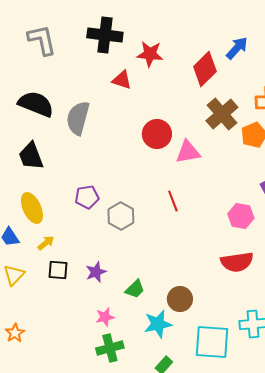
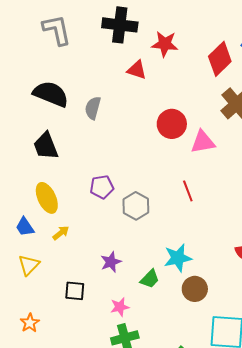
gray semicircle: (78, 118) -> (93, 108), size x0.7
black square: (58, 270) -> (75, 291), moved
cyan star: (158, 324) -> (178, 258), moved

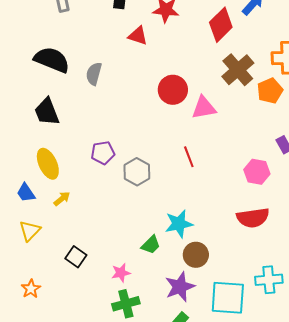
purple star: (111, 262) -> (180, 287), moved, size x1.4
black square: (75, 291) -> (76, 257), turned 30

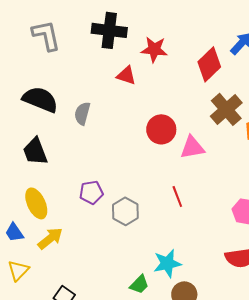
yellow arrow: (62, 199) -> (50, 238), size x1.5

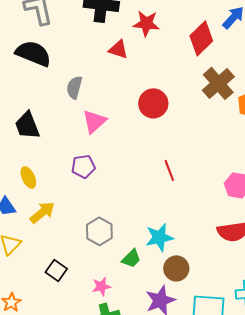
black semicircle: (40, 99) -> (33, 53), moved
pink triangle: (192, 147) -> (94, 121), moved, turned -32
yellow ellipse: (36, 203) -> (28, 177), size x0.7
gray hexagon: (125, 211) -> (99, 231), moved

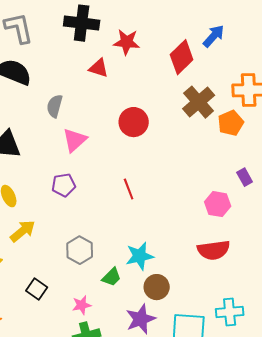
red line: (169, 170) -> (129, 189), moved

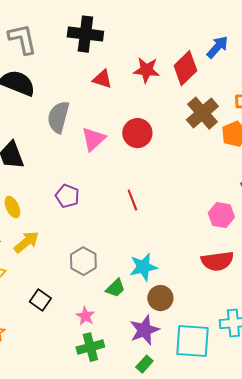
red star: (127, 42) -> (146, 70), moved
gray semicircle: (55, 106) -> (58, 117), size x1.4
pink triangle: (75, 140) -> (93, 139), moved
purple pentagon: (64, 185) -> (67, 196), turned 30
pink star: (82, 305) -> (85, 316), turned -30

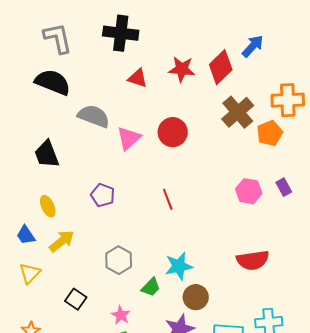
gray semicircle: (58, 117) -> (94, 116), turned 96
pink hexagon: (221, 215) -> (249, 191), moved

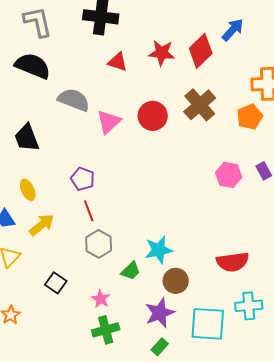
brown cross: (238, 112) -> (200, 105), moved
red line: (168, 199) -> (89, 211), moved
red semicircle: (253, 260) -> (233, 262), moved

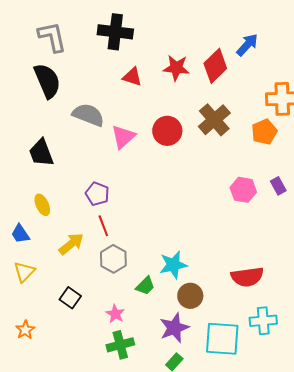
black semicircle: (33, 66) -> (47, 81), turned 45
yellow arrow: (42, 225) -> (71, 244), moved

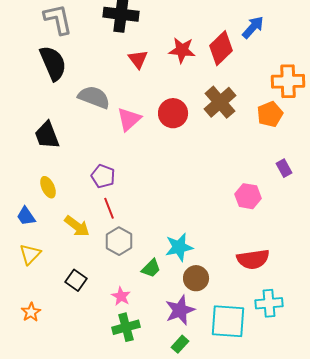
red triangle: (132, 77) -> (138, 59), turned 35
pink hexagon: (243, 190) -> (248, 196), moved
yellow arrow: (71, 244) -> (77, 226), turned 76

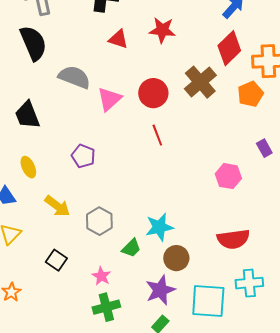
red diamond: (221, 48) -> (229, 48), moved
red triangle: (138, 59) -> (118, 39), turned -35
red line: (109, 208) -> (157, 135), moved

